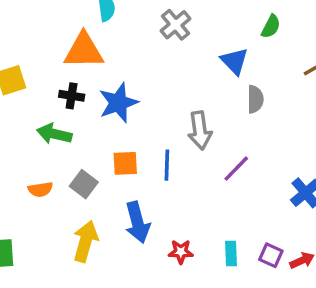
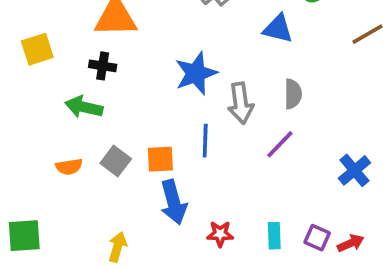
blue triangle: (234, 61) -> (278, 29), turned -32
gray semicircle: (255, 99) -> (293, 94), moved
blue star: (118, 103) -> (196, 73), moved
orange square: (125, 163) -> (160, 159), moved
yellow arrow: (85, 241) -> (118, 247), moved, size x0.7

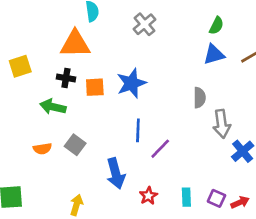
blue triangle: (278, 29) -> (214, 54), moved, turned -30
gray arrow: (241, 103) -> (222, 124), moved
purple line: (280, 144) -> (160, 149), moved
orange square: (160, 159) -> (95, 87), moved
red star: (220, 234) -> (148, 196), turned -30

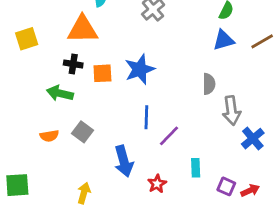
yellow square: (20, 66) -> (27, 39), moved
cyan rectangle: (186, 197) -> (196, 168), moved

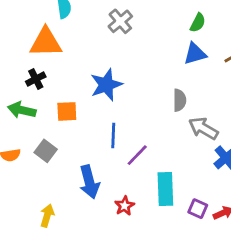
black cross: (73, 64) -> (36, 79), turned -36
orange square: (102, 73) -> (67, 111), moved
gray arrow: (232, 111) -> (203, 128), turned 128
cyan rectangle: (196, 168) -> (165, 189), size x1.6

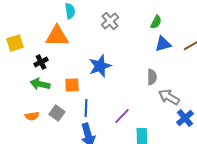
green semicircle: (198, 23) -> (156, 22), moved
black cross: (36, 79) -> (41, 62), moved
blue line: (113, 135) -> (86, 108), moved

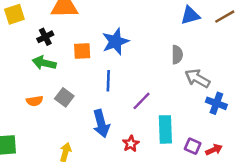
orange square: (72, 85) -> (82, 51), moved
blue line: (86, 108) -> (108, 81), moved
blue cross: (185, 118) -> (216, 103), turned -30

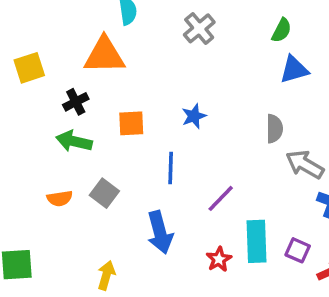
blue star: (115, 42) -> (194, 116), moved, size x0.6
red star: (131, 144) -> (219, 259), moved
purple square: (193, 146) -> (298, 250), moved

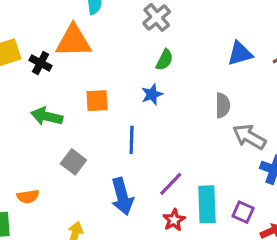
green semicircle: (282, 30) -> (165, 60), moved
black cross: (76, 102) -> (41, 63), moved, turned -35
orange semicircle: (60, 198) -> (28, 196), moved
purple line: (221, 198) -> (171, 184), moved

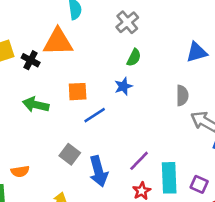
blue line: (132, 140) -> (95, 115), moved, turned 55
gray square: (73, 162) -> (70, 154), moved

